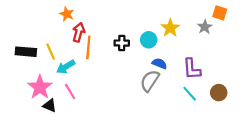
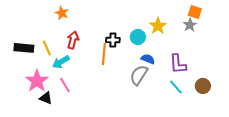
orange square: (220, 13) -> (195, 12), moved
red arrow: (79, 32) -> (73, 40), moved
orange line: (88, 47) -> (104, 54), moved

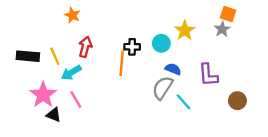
cyan line: (176, 87) -> (184, 102), moved

